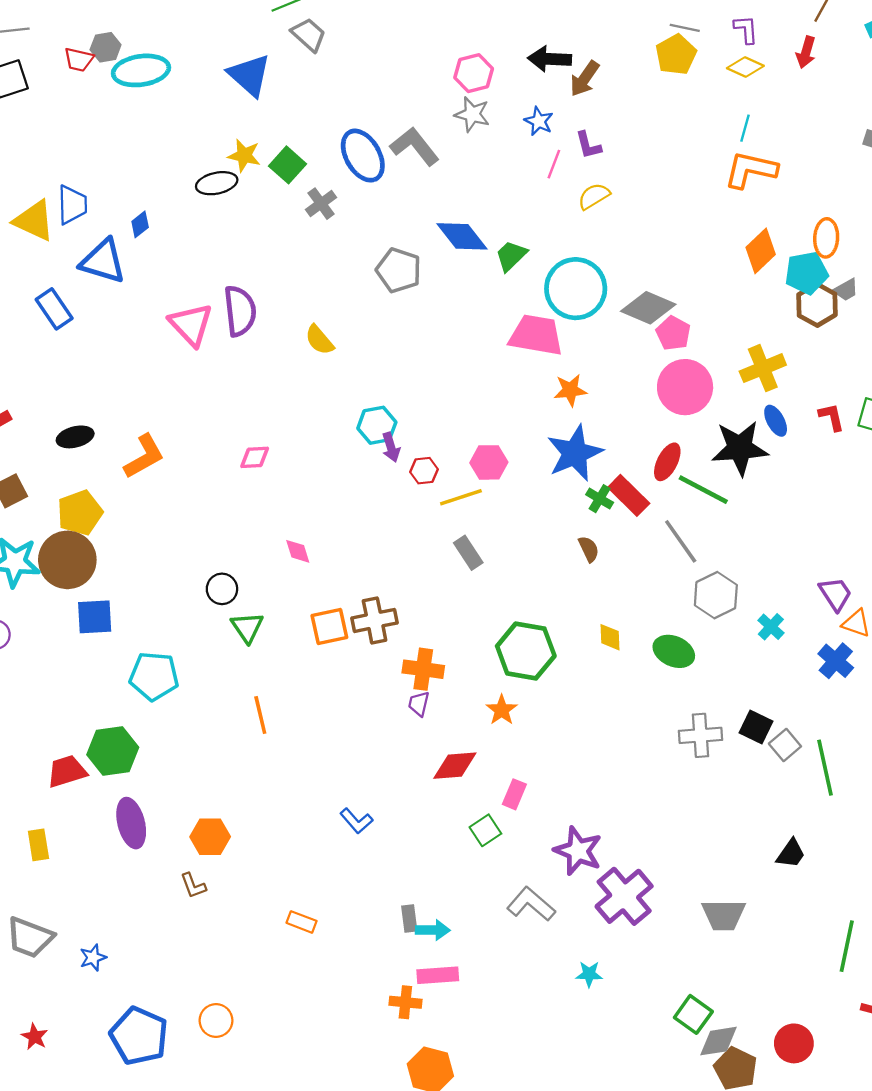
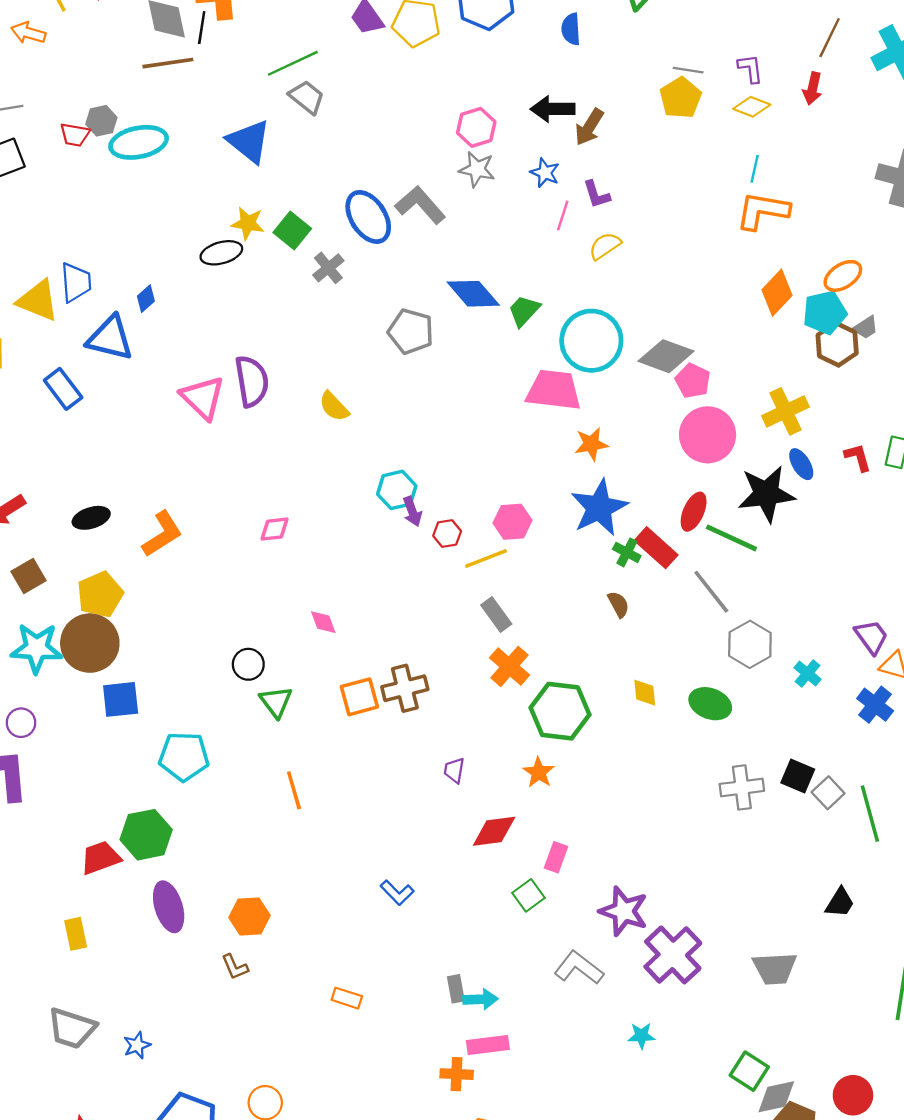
orange ellipse: (826, 238) -> (843, 276), turned 57
orange cross: (423, 669) -> (509, 666), moved, turned 36

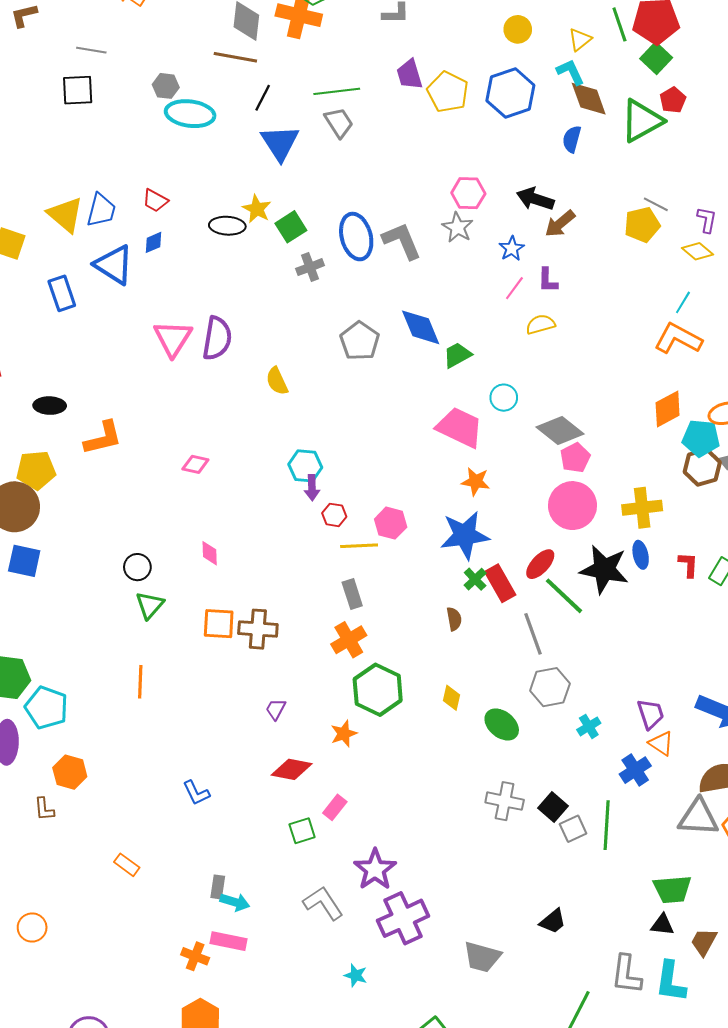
black line: (202, 28) -> (263, 98), moved
red trapezoid: (75, 135) -> (155, 201), moved
cyan circle: (591, 341) -> (504, 398), size x0.5
cyan pentagon: (184, 756) -> (46, 708), moved
green line: (870, 814) -> (607, 825), moved

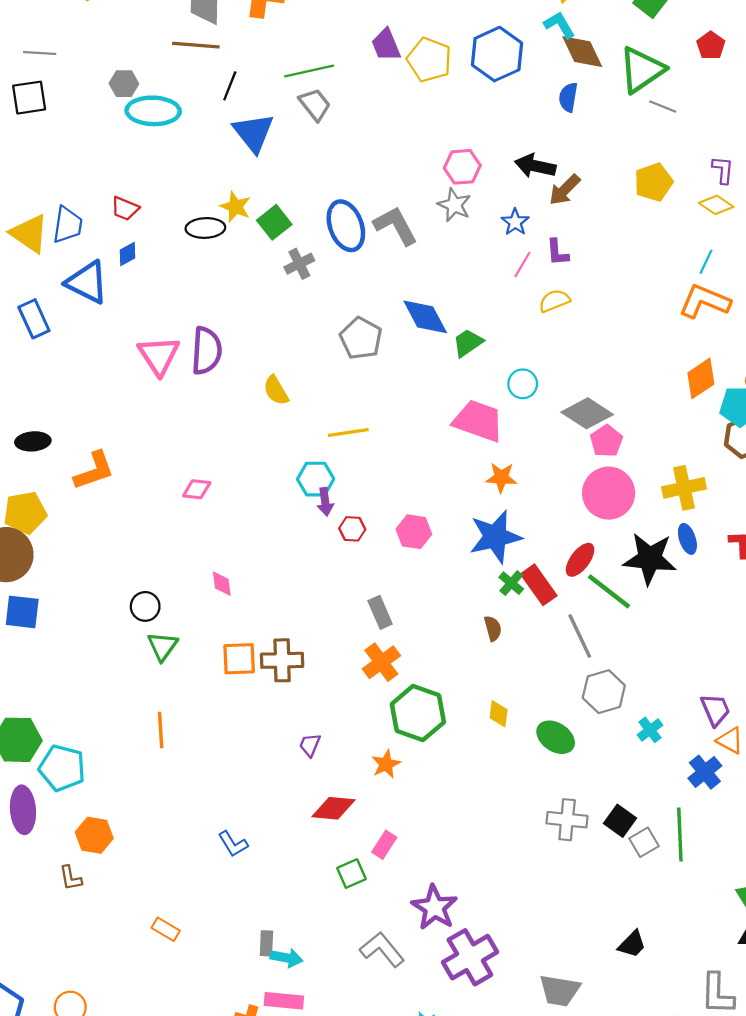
red pentagon: (673, 100) -> (711, 45), moved
gray line: (656, 204) -> (663, 106), moved
yellow line: (359, 546) -> (348, 433), moved

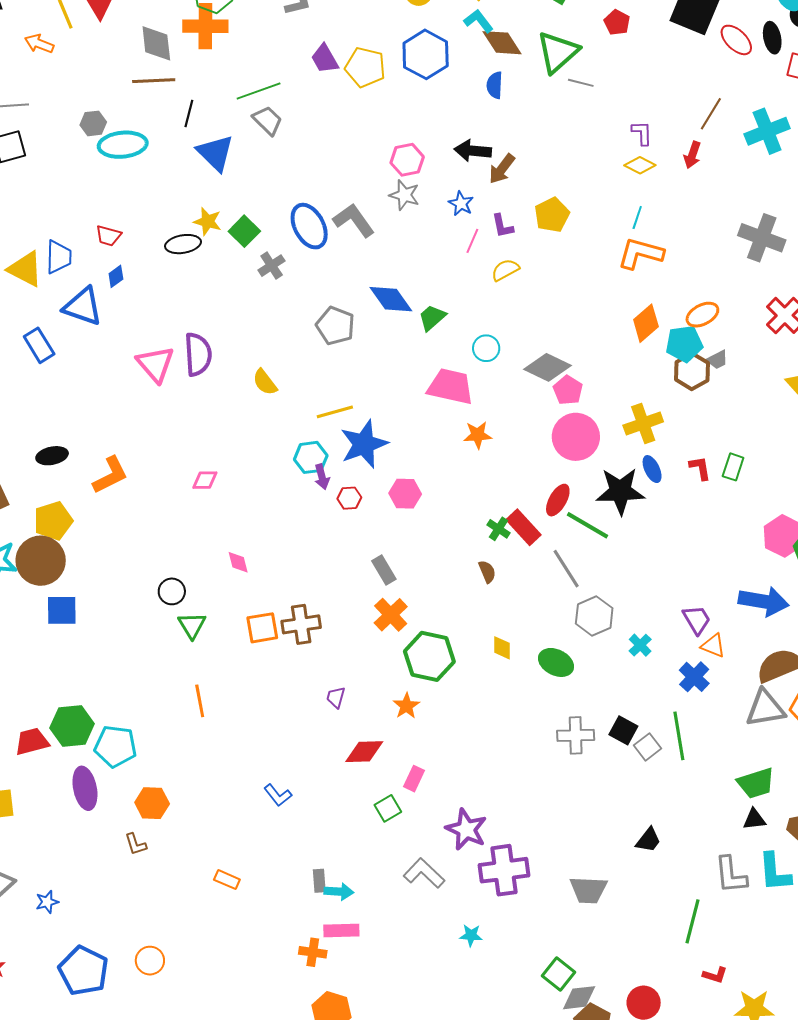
yellow pentagon: (654, 182) -> (552, 215), moved
blue star: (495, 537) -> (364, 444), moved
purple cross: (470, 957) -> (504, 870), turned 30

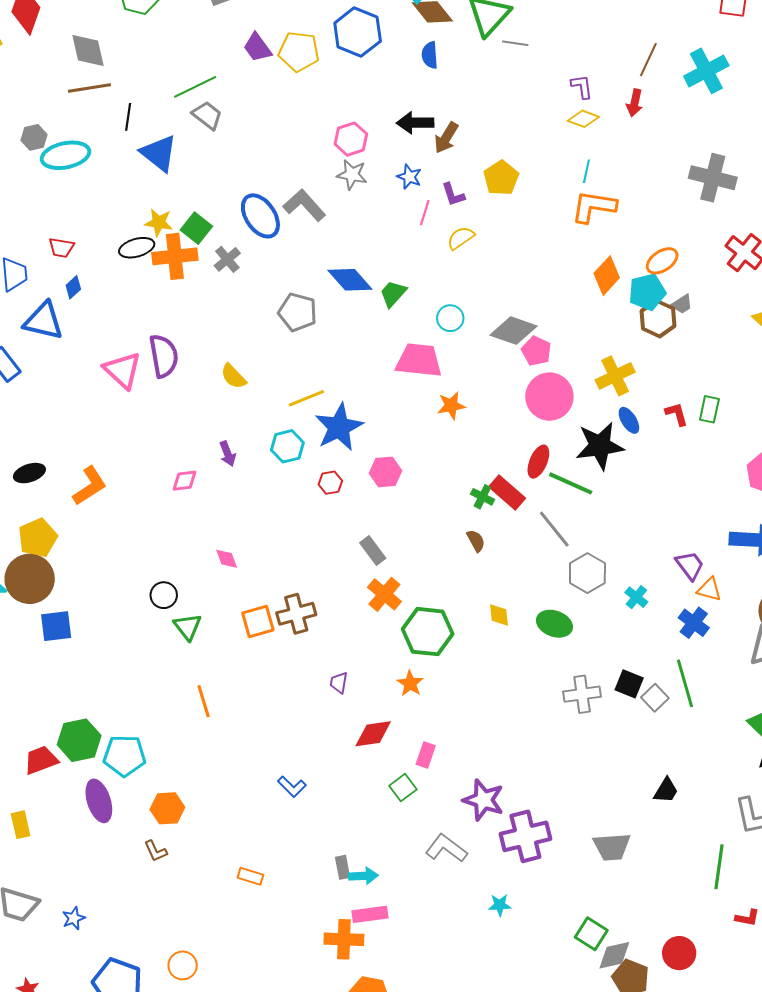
orange cross: (205, 26) -> (175, 256), moved
purple arrow: (322, 477) -> (228, 454), moved
orange cross: (313, 952) -> (344, 939), size x1.4

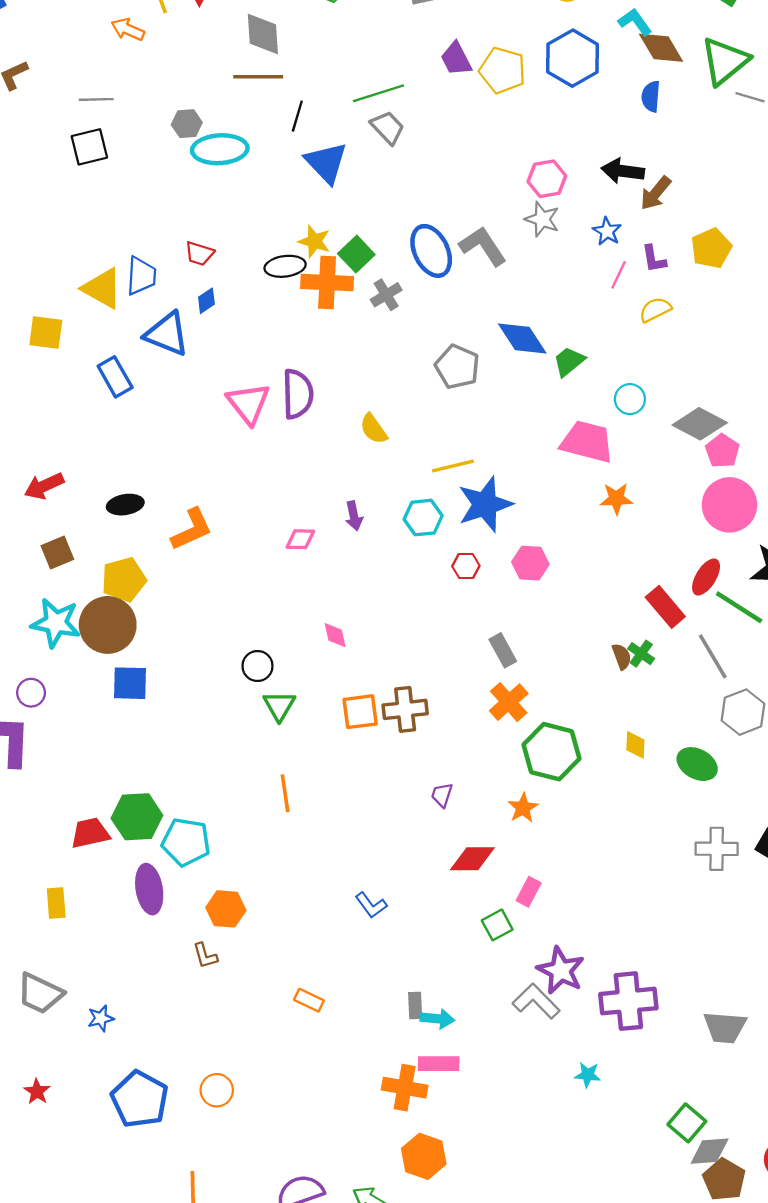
green cross: (482, 497) -> (641, 654), moved
purple star: (483, 800) -> (561, 971), moved

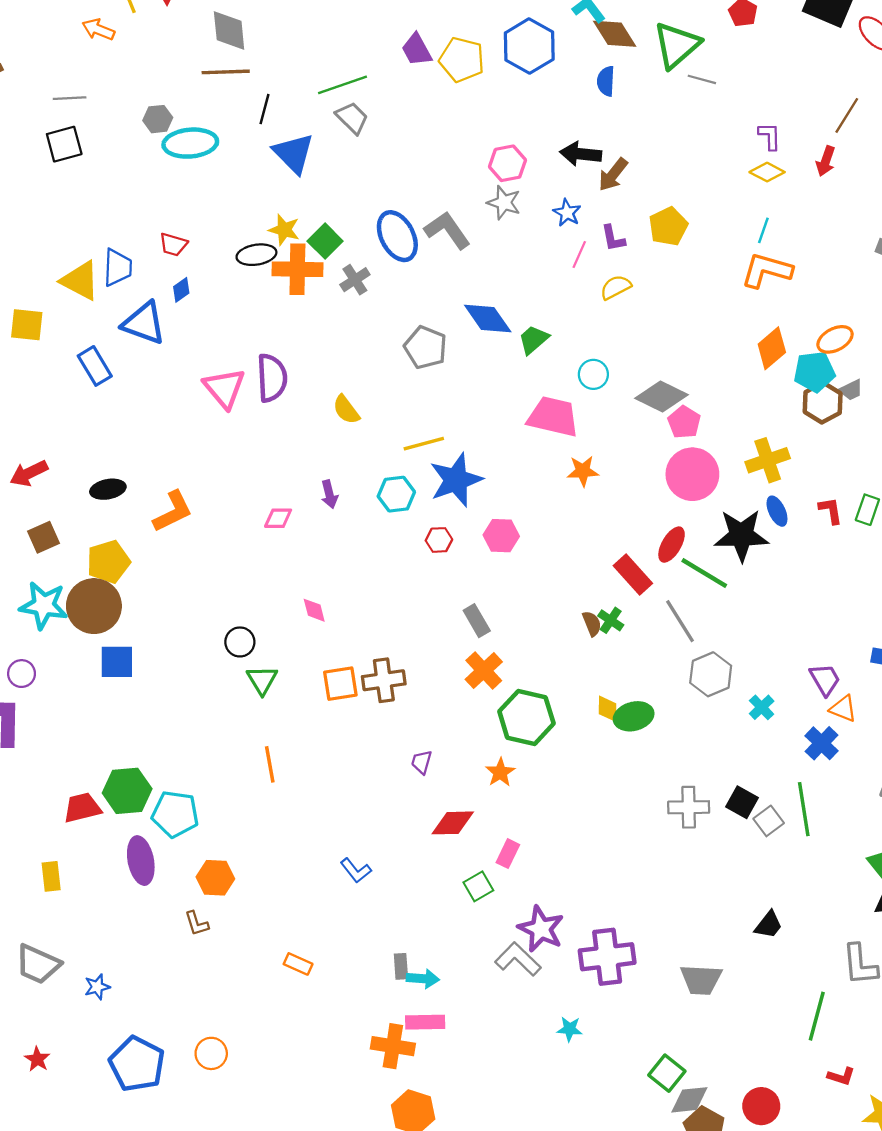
green ellipse: (697, 764) -> (634, 716), moved, turned -42

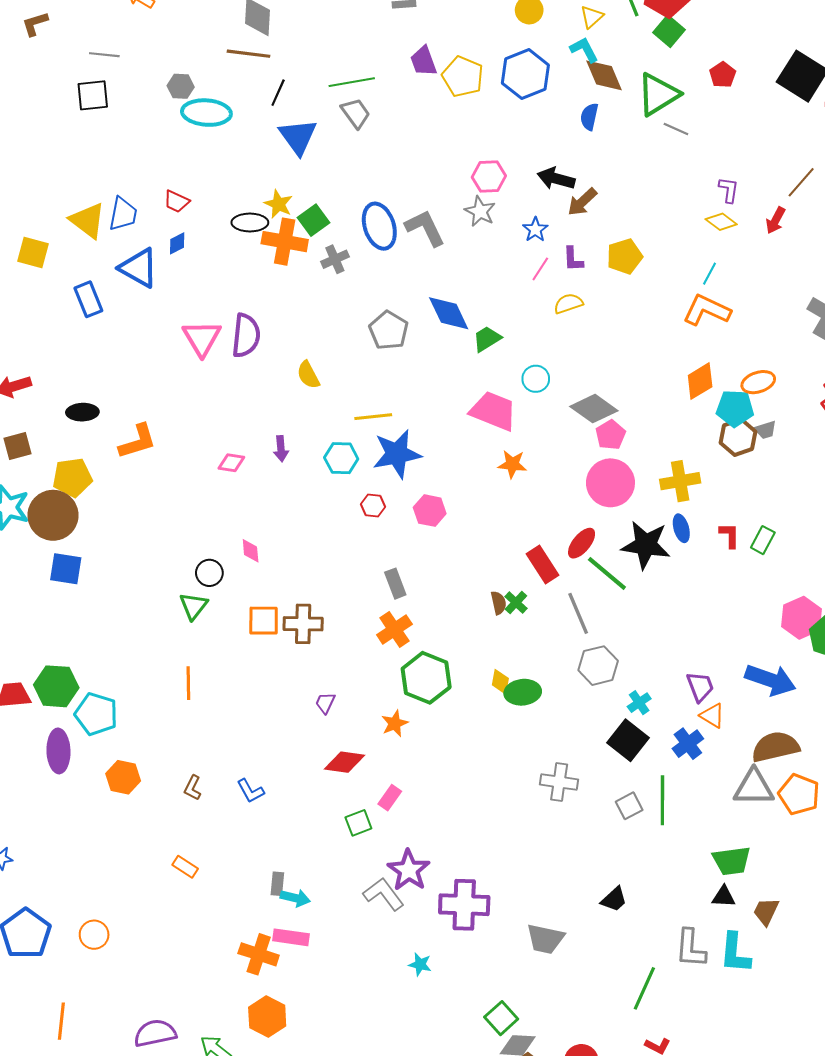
black circle: (240, 642) -> (209, 573), moved
black square: (742, 802) -> (628, 740), moved, size x1.4
brown L-shape: (197, 923) -> (193, 788), moved, turned 35

